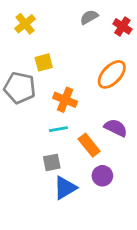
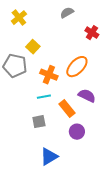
red cross: (122, 26) -> (92, 33), moved
yellow square: (44, 62) -> (33, 47), turned -32
orange ellipse: (112, 74) -> (77, 67), moved
blue triangle: (65, 188) -> (49, 157), moved

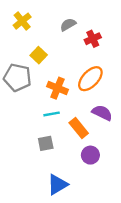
gray semicircle: (67, 13) -> (68, 25), moved
red cross: (92, 33) -> (93, 39), moved, turned 32

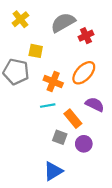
gray semicircle: (68, 25) -> (63, 23), size x1.6
yellow square: (39, 55) -> (36, 51), turned -32
gray square: (46, 143) -> (60, 137), moved, turned 32

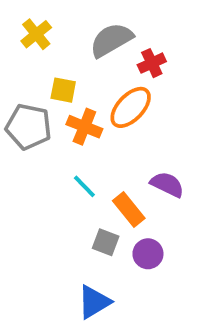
orange ellipse: (84, 73) -> (131, 107), moved
orange cross: (53, 82) -> (84, 127), moved
cyan line: (48, 106) -> (84, 186), turned 56

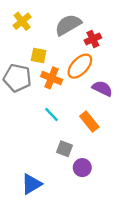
purple semicircle: (167, 184) -> (102, 89), moved
orange rectangle: (129, 209) -> (89, 122), moved
purple circle: (148, 254) -> (82, 168), moved
blue triangle: (94, 302) -> (31, 184), moved

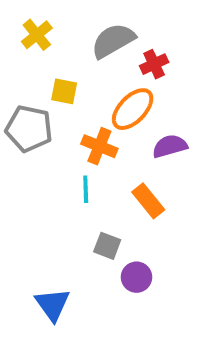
orange cross: (52, 78) -> (99, 146), moved
purple semicircle: (102, 89) -> (170, 146), turned -42
cyan line: (52, 114) -> (86, 189), turned 42
blue triangle: (31, 184) -> (52, 304), turned -35

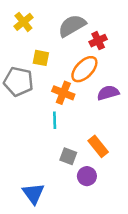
orange rectangle: (148, 201) -> (98, 146), moved

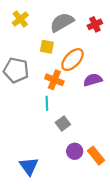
red cross: (98, 41) -> (95, 24), moved
yellow square: (41, 58) -> (47, 47), moved
orange rectangle: (98, 146) -> (96, 156), moved
gray square: (68, 156) -> (63, 124), moved, turned 32

